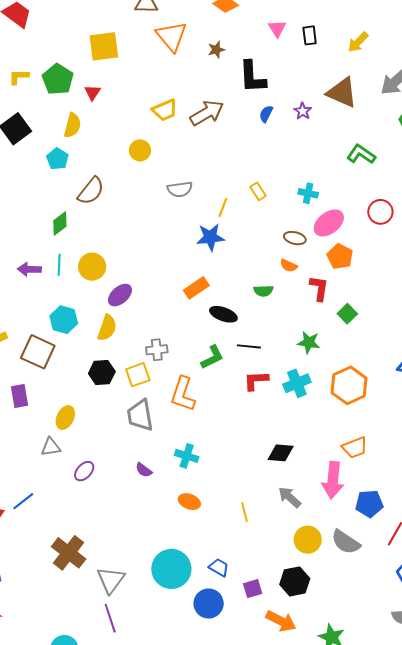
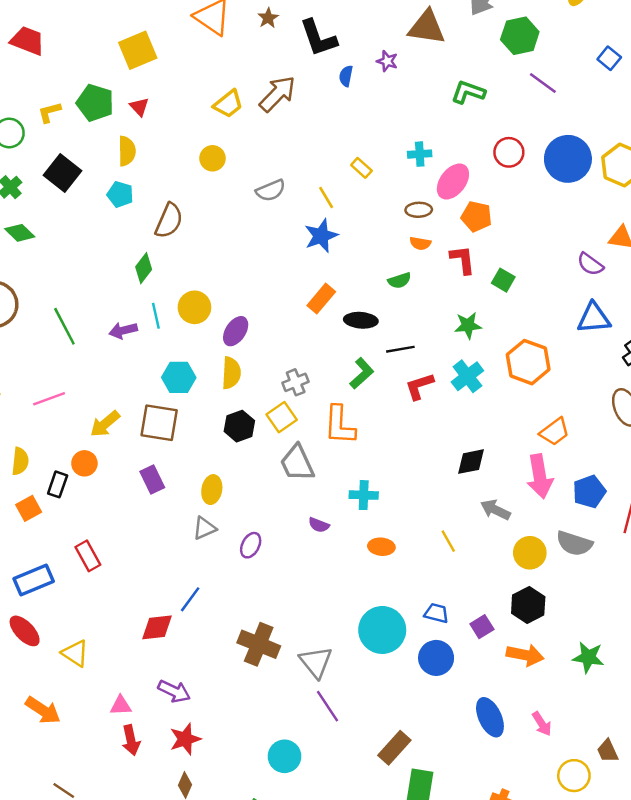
yellow line: (223, 207) -> (326, 198), turned -36

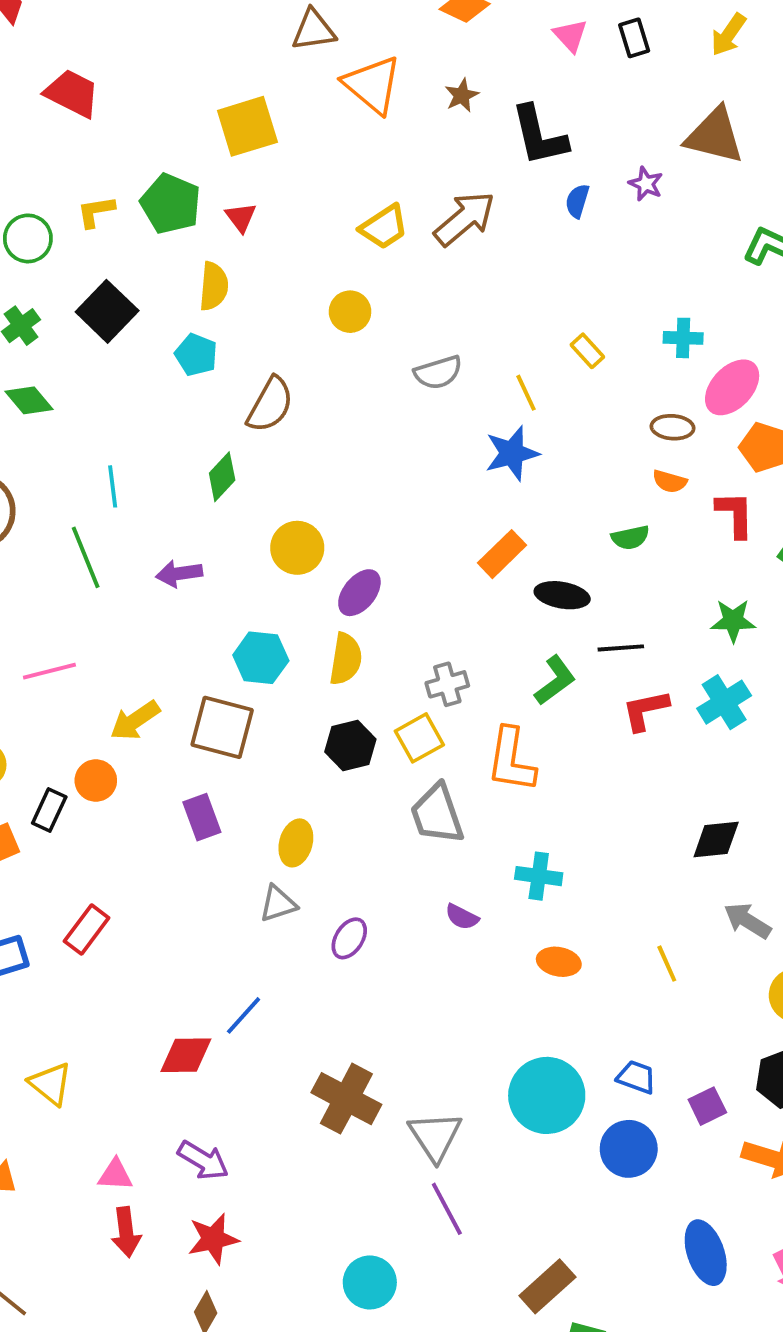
cyan line: (156, 316) -> (113, 486), moved
red rectangle: (88, 556) -> (87, 929), turned 60

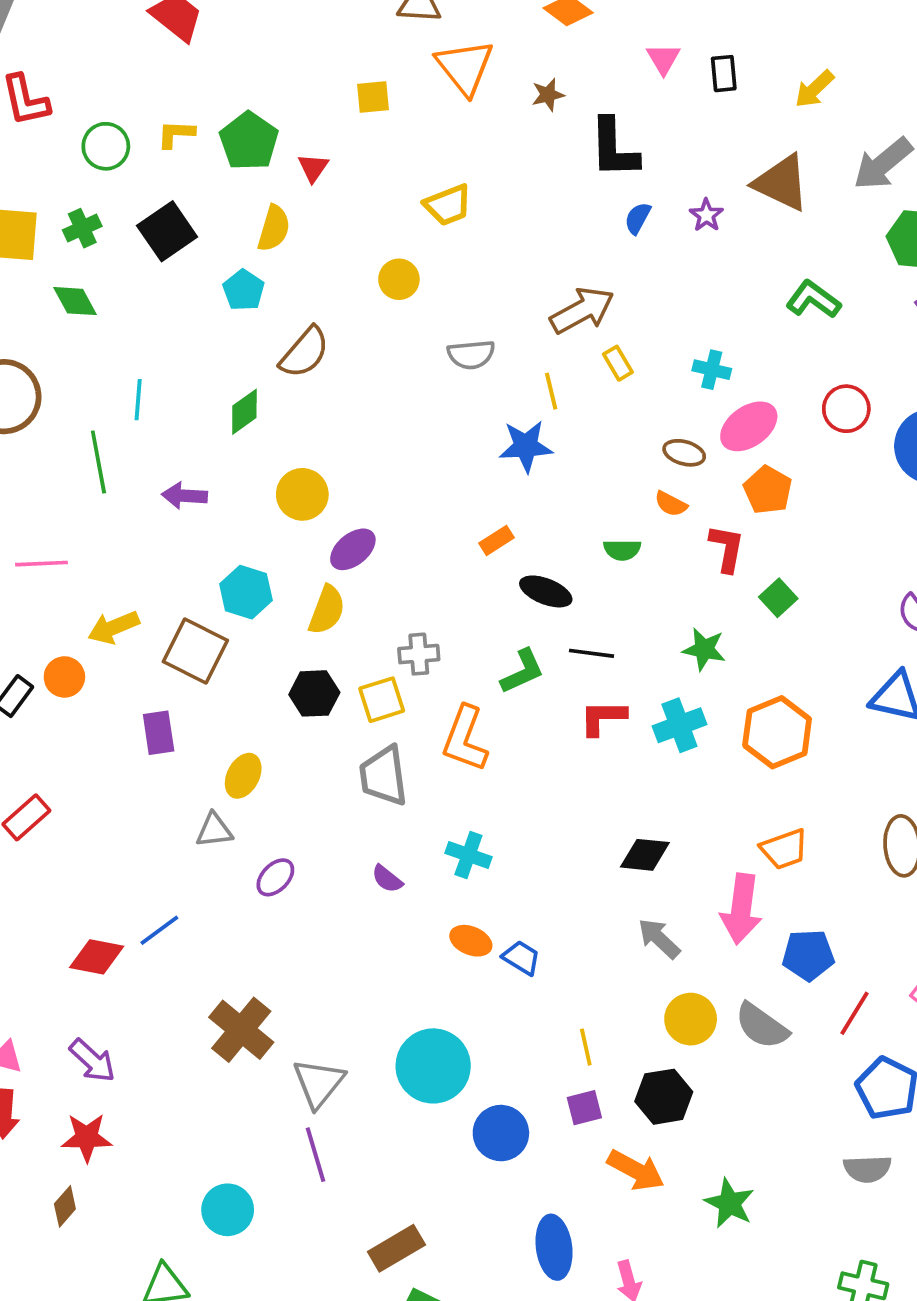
yellow square: (247, 126) -> (373, 97), moved, size x0.6
brown arrow: (465, 219) -> (582, 310), moved
orange rectangle: (502, 554) -> (496, 540), size x0.7
yellow line: (667, 964) -> (586, 1047), moved
blue trapezoid: (636, 1077) -> (521, 958), moved

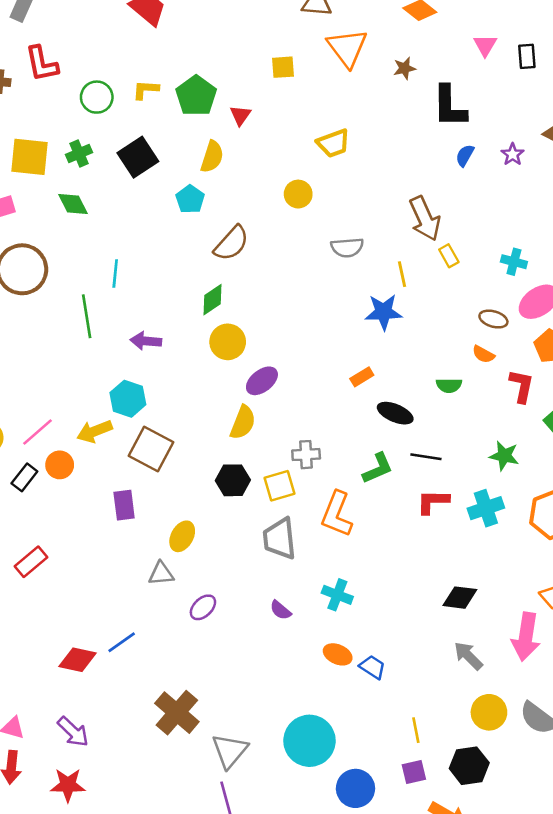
brown arrow: (582, 310) -> (425, 219), turned 93
green diamond: (244, 412) -> (212, 300), moved
pink line: (42, 564) -> (38, 432), moved, turned -40
cyan hexagon: (246, 592) -> (128, 399), moved

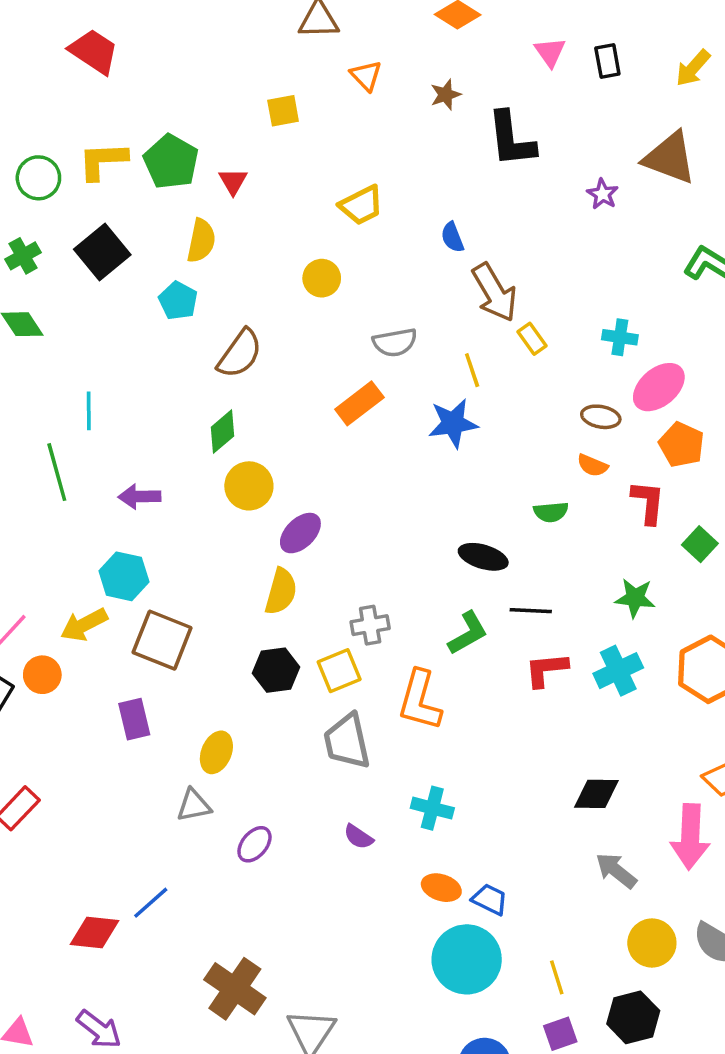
orange triangle: (347, 48) -> (366, 76), size x0.6
yellow L-shape: (146, 90) -> (103, 161), size x1.4
blue semicircle: (465, 155) -> (452, 237), moved, turned -45
orange rectangle: (362, 377) -> (359, 403), moved, size x1.5
cyan circle: (310, 741) -> (467, 959), moved

